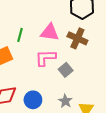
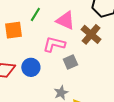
blue circle: (33, 100) -> (31, 67), moved

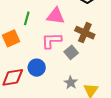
brown cross: (91, 34) -> (85, 33), moved

